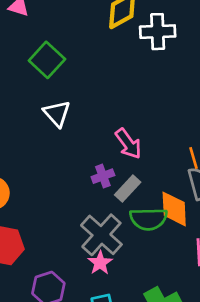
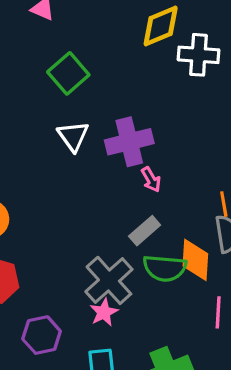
pink arrow: (128, 144) -> (151, 179), size x0.7
purple cross: (103, 176) -> (129, 142), moved, size x1.8

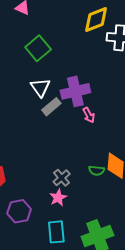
gray rectangle: (145, 231) -> (51, 107), moved
green semicircle: (165, 268) -> (96, 171), size x0.6
gray cross: (109, 280) -> (62, 178), size x0.6

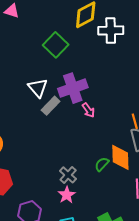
green square: (38, 48) -> (56, 45), moved
green semicircle: (96, 171) -> (102, 164), turned 133

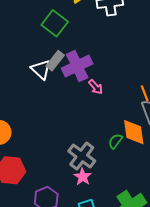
gray rectangle: (51, 106) -> (55, 61), moved
gray cross: (68, 175) -> (82, 156), size x1.5

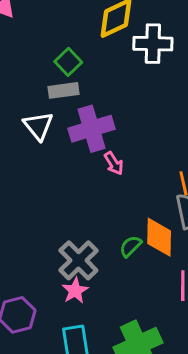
green square: (55, 23) -> (68, 62), size x0.7
gray rectangle: (55, 61) -> (64, 90), moved, turned 36

